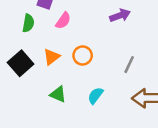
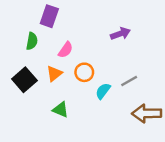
pink semicircle: (63, 21) -> (66, 50), moved
gray line: (129, 65) -> (129, 81), turned 35
cyan semicircle: (96, 96) -> (103, 91), moved

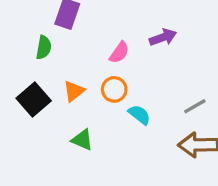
pink semicircle: (66, 50) -> (119, 52), moved
gray line: (129, 81) -> (195, 106), moved
cyan semicircle: (103, 91) -> (139, 115), turned 91

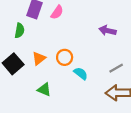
purple arrow: (163, 37) -> (107, 31), moved, turned -147
pink semicircle: (119, 52) -> (57, 12), moved

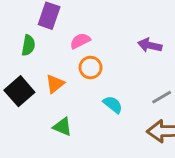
pink semicircle: (57, 12) -> (80, 41), moved, turned -152
orange circle: (65, 57) -> (91, 68), moved

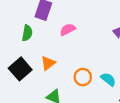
orange circle: (91, 68) -> (83, 77), moved
cyan semicircle: (113, 105) -> (108, 79), moved

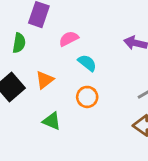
cyan semicircle: (108, 79) -> (87, 63), moved

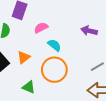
orange circle: (87, 97) -> (54, 70), size x1.6

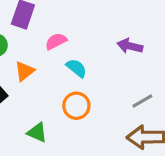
orange triangle: (24, 57) -> (25, 71), moved
orange circle: (54, 70) -> (76, 106), size x0.7

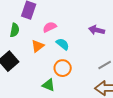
orange triangle: (25, 71) -> (38, 46), moved
green triangle: (37, 132) -> (49, 85), moved

